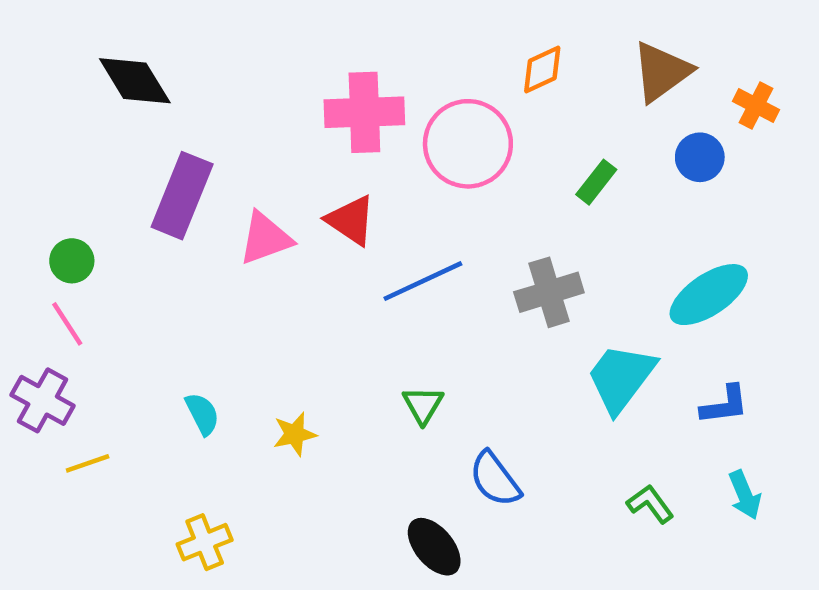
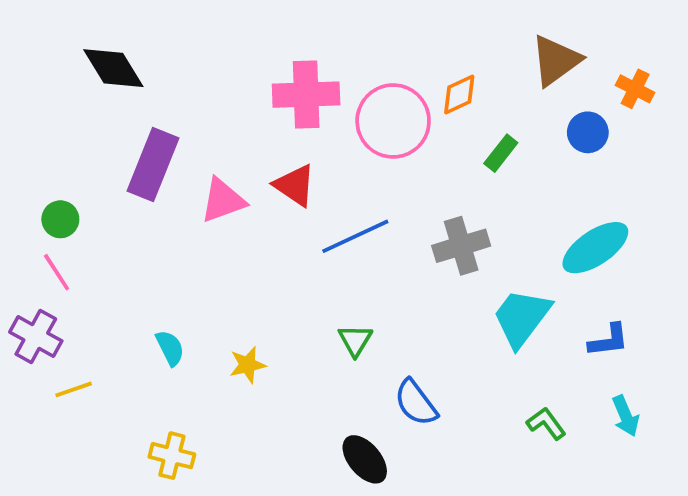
orange diamond: (542, 69) -> (459, 95), moved
yellow cross: (205, 542) -> (172, 456), turned 36

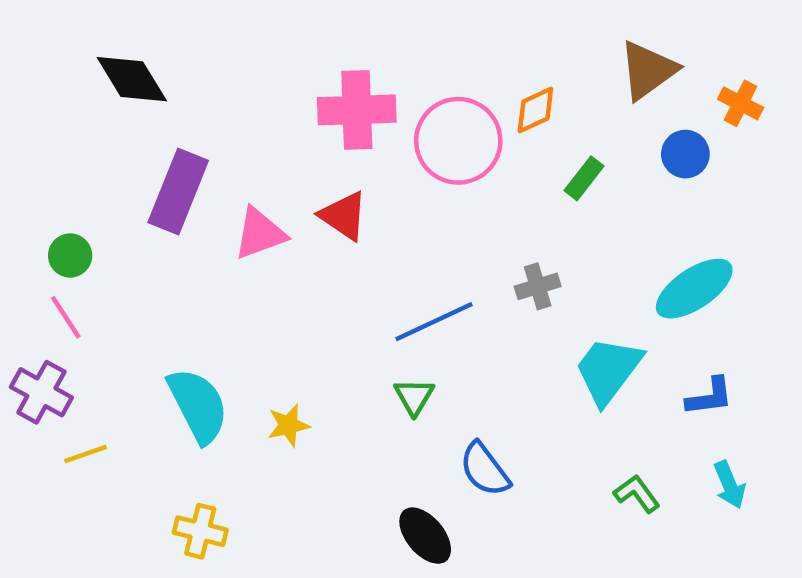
blue line: (355, 236) -> (434, 322), moved
gray cross: (461, 246) -> (538, 286), size x0.7
cyan semicircle: (170, 348) -> (198, 405), size x1.8

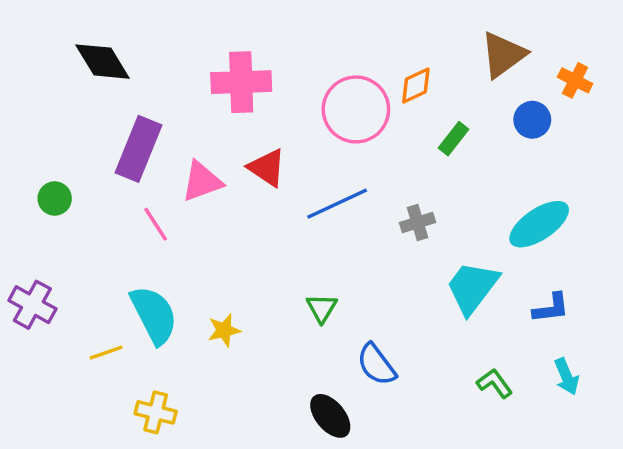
pink cross: (357, 110) -> (241, 82), moved
pink line: (66, 317) -> (156, 224), moved
blue line: (434, 322) -> (337, 204), moved
yellow line: (86, 454) -> (106, 353), moved

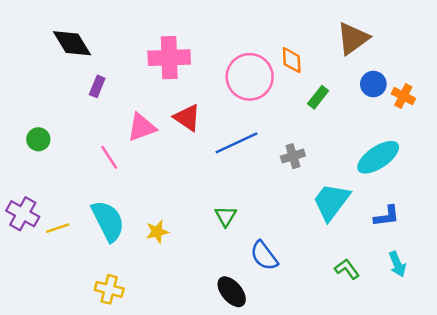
orange cross: (575, 80) -> (403, 96), moved
orange diamond: (416, 86) -> (292, 60), turned -68
purple rectangle: (139, 149) -> (97, 86), moved, size x0.5
yellow line: (106, 353) -> (58, 228), moved

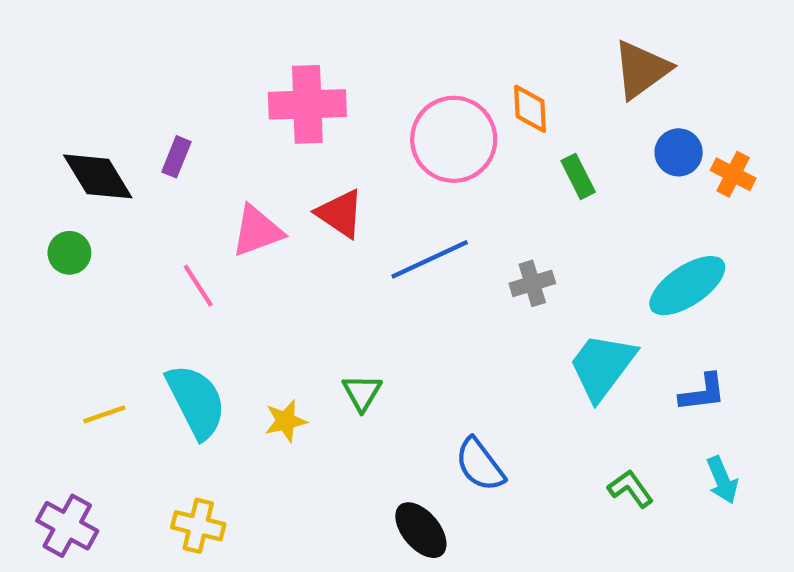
black diamond: (72, 43) -> (98, 176), moved
green rectangle: (318, 97) -> (578, 176), turned -65
purple cross: (23, 214) -> (67, 526), moved
green triangle: (226, 216) -> (362, 393), moved

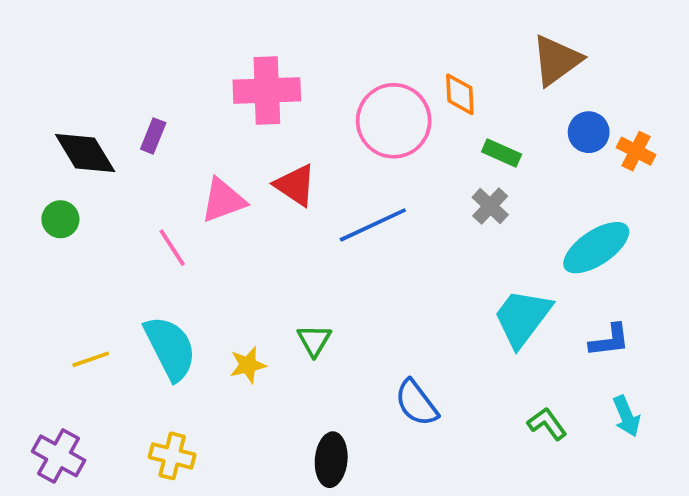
green rectangle: (578, 176) -> (502, 153), turned -39
gray cross: (532, 283) -> (490, 206), moved, turned -30
black ellipse: (421, 530) -> (331, 460), moved, turned 45

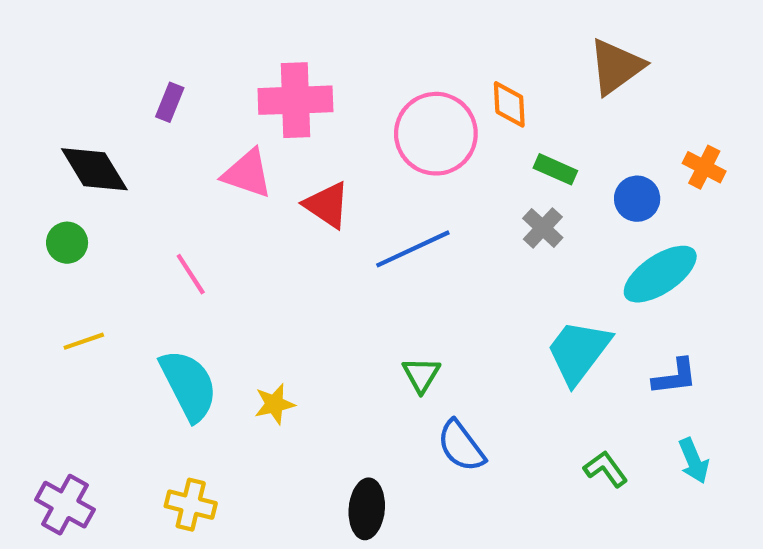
blue circle: (589, 132) -> (637, 199), moved
purple rectangle: (153, 136) -> (170, 102), moved
pink triangle: (223, 200) -> (247, 174), moved, turned 39
green triangle: (314, 340) -> (421, 375), moved
yellow line: (91, 359) -> (84, 341), moved

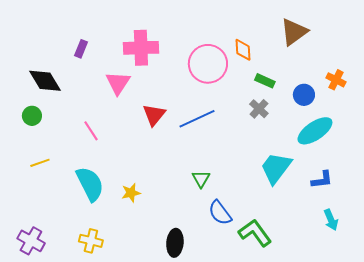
pink triangle: (247, 174) -> (118, 83), turned 44
red triangle: (327, 205) -> (154, 115), moved, turned 35
green L-shape: (606, 469) -> (255, 233), moved, size x1.6

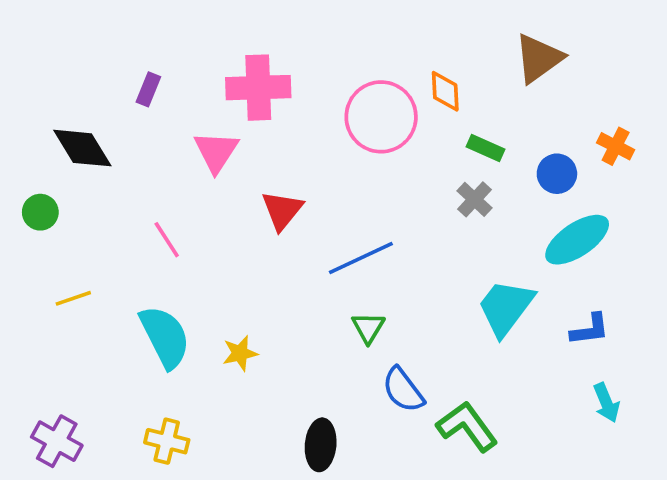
green circle: (32, 116) -> (40, 212), moved
blue line: (197, 119) -> (361, 258), moved

